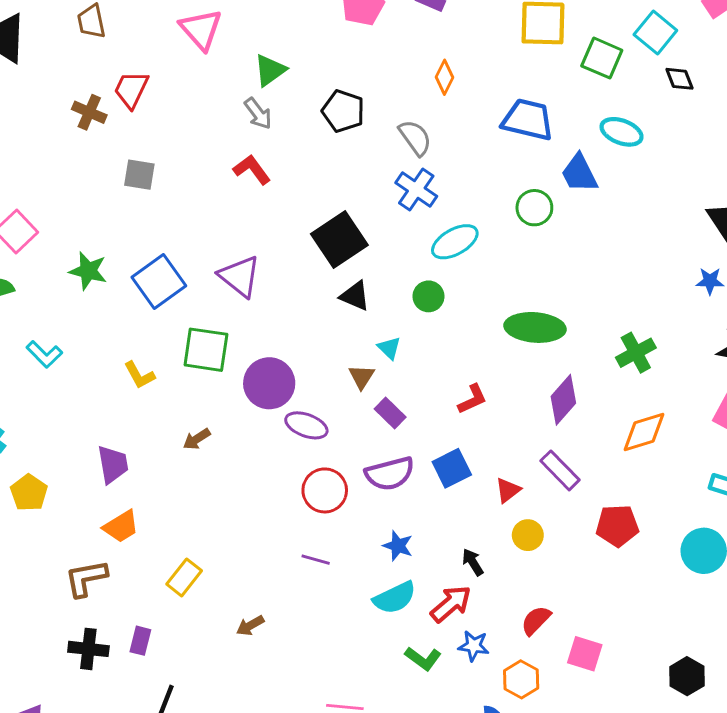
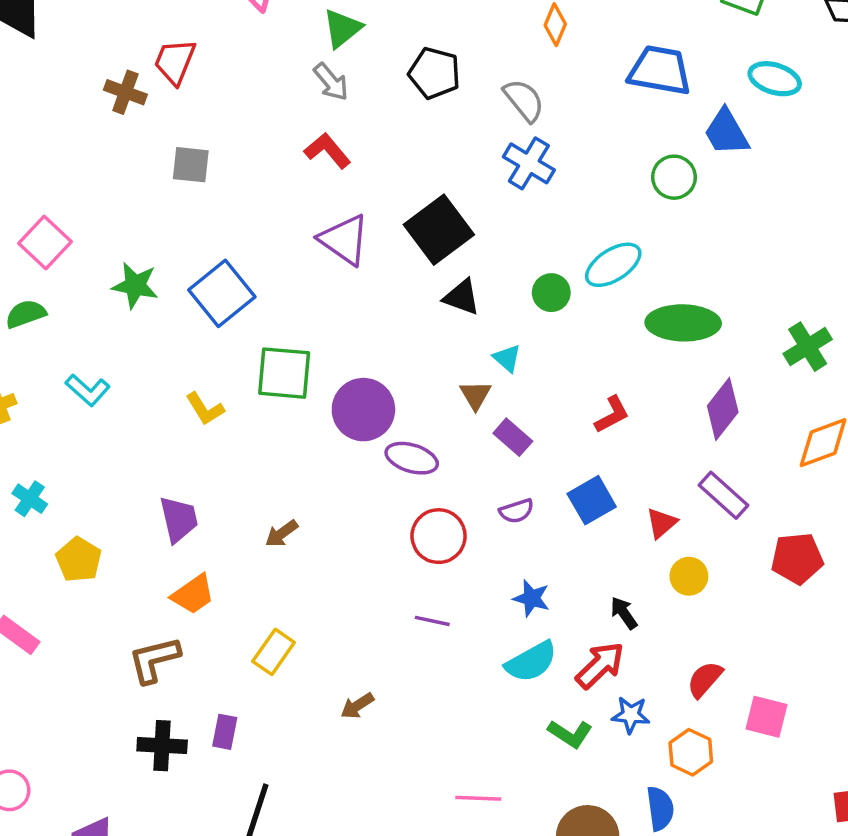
cyan ellipse: (455, 242) -> (613, 265), moved
purple triangle: (240, 276) -> (344, 240), moved
brown arrow: (197, 439) -> (282, 533), moved
purple semicircle: (390, 474) -> (517, 511), size x0.6

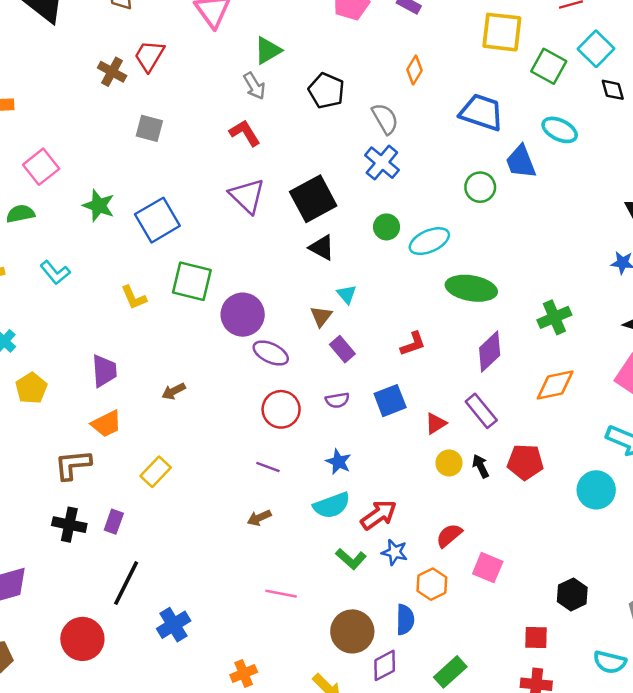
green circle: (551, 293) -> (387, 227), moved
black arrow: (624, 613) -> (481, 466), moved
brown arrow: (357, 706) -> (259, 518), moved

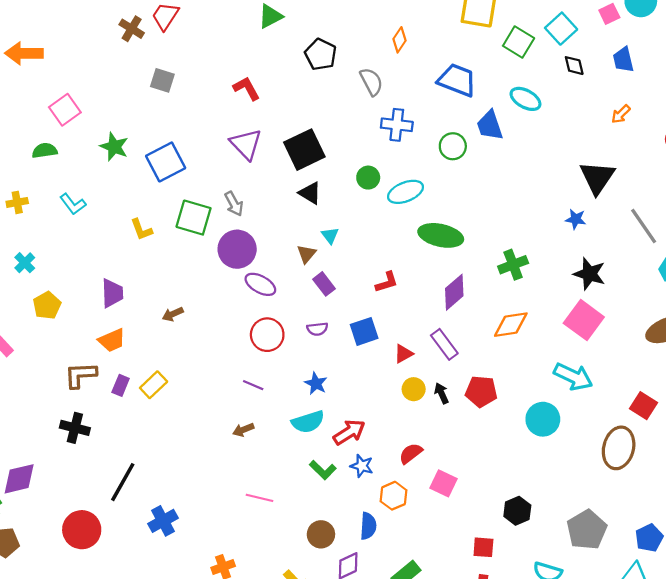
gray arrow: (254, 86) -> (234, 204), moved
blue cross: (382, 163) -> (397, 125), moved, turned -36
purple rectangle: (114, 522) -> (121, 385), moved
brown circle: (352, 631) -> (321, 534), size x0.7

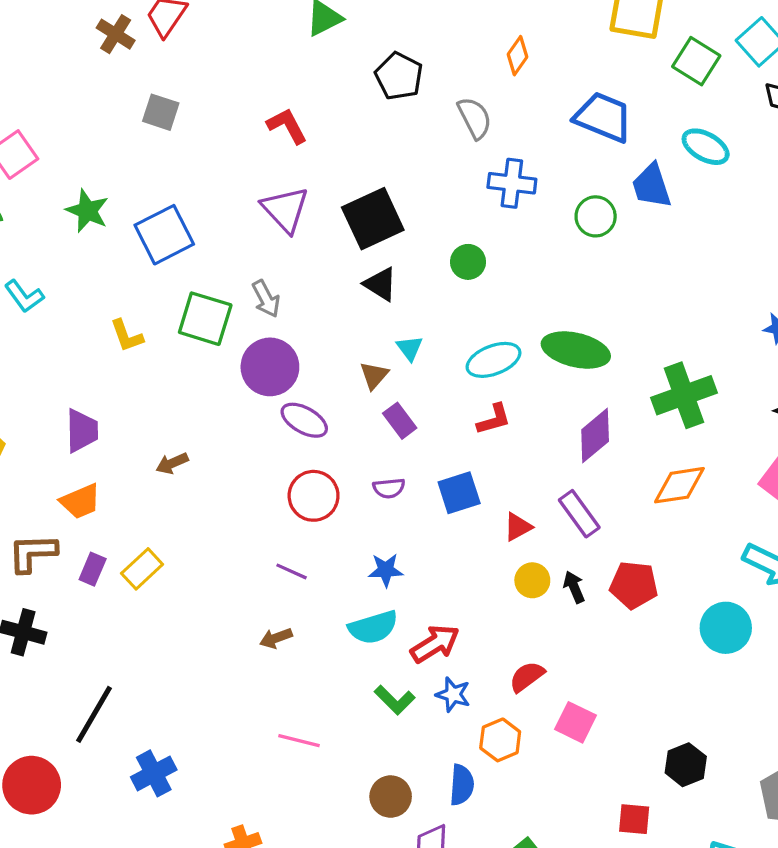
cyan ellipse: (406, 192) -> (494, 360), moved
green cross: (513, 265) -> (684, 395), size x1.4
blue star: (316, 383) -> (386, 570), turned -30

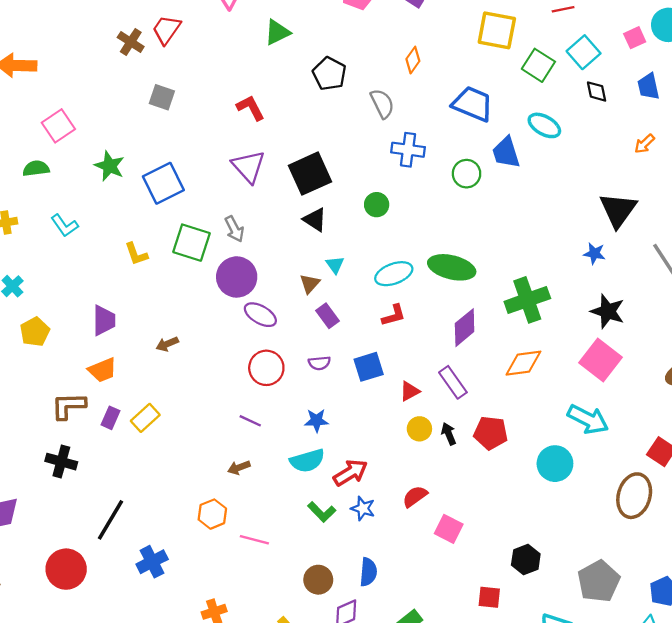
orange hexagon: (500, 740) -> (212, 514), moved

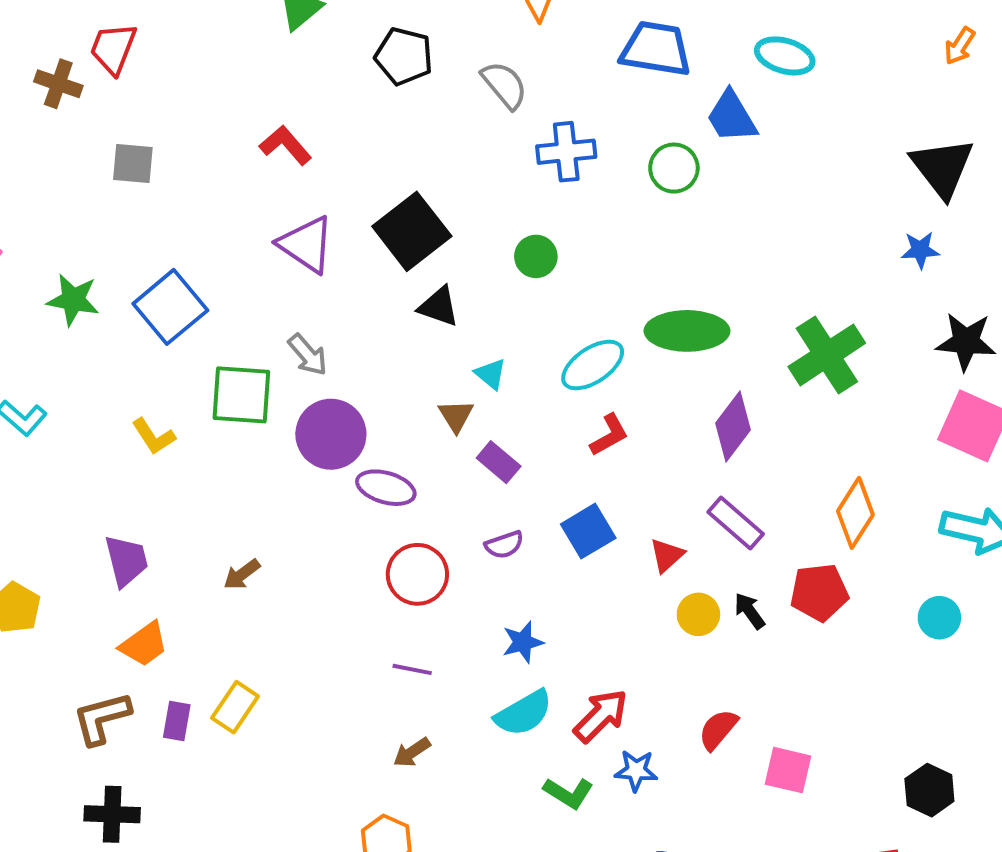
orange diamond: (523, 363) -> (855, 513), moved, turned -36
cyan circle: (555, 464) -> (939, 618), size x0.7

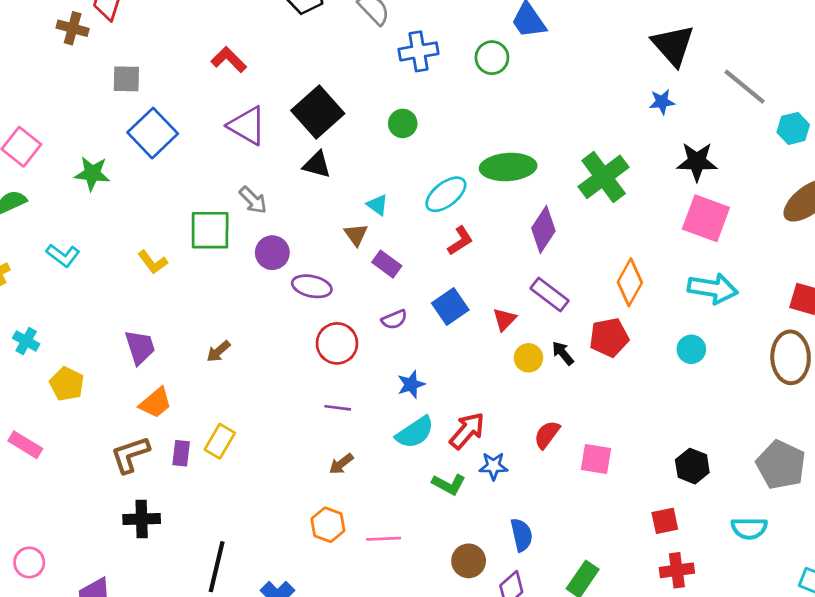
black triangle: (439, 306) -> (317, 165), moved
blue square: (170, 307) -> (153, 133), moved
purple circle: (331, 434) -> (272, 253), size x0.7

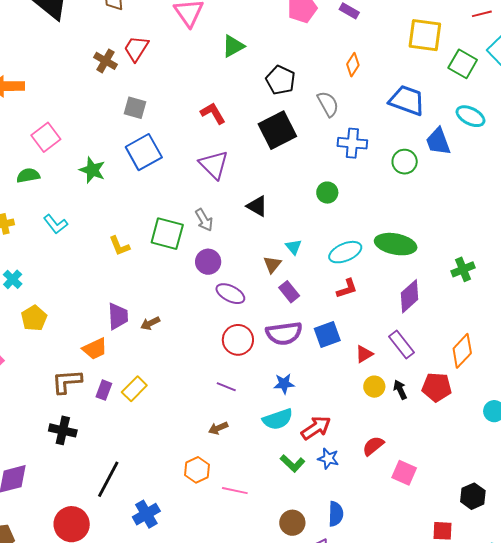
black square: (318, 112) -> (277, 130), moved
green cross: (604, 177) -> (463, 269), size x0.6
purple semicircle: (394, 320) -> (284, 333), size x1.8
purple trapezoid: (140, 347) -> (118, 316), moved

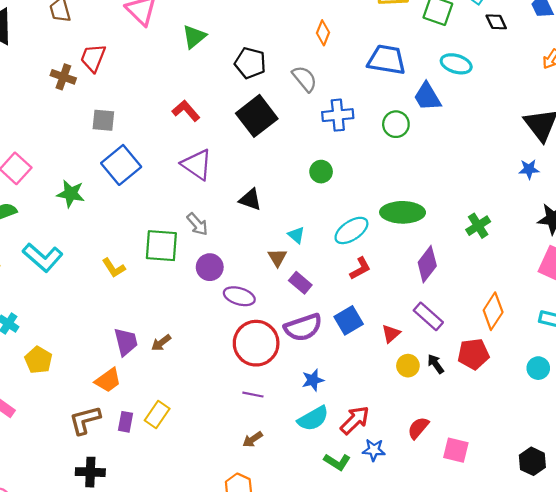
cyan L-shape: (56, 224) -> (43, 257), size x1.5
red circle: (238, 340) -> (256, 343), size x1.4

